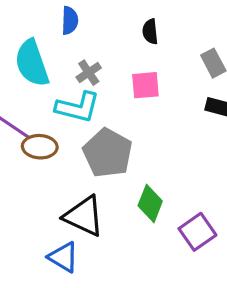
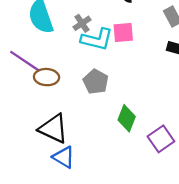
cyan L-shape: (78, 107) -> (97, 39), moved
gray pentagon: (108, 153) -> (96, 82), size x0.7
black triangle: (84, 216) -> (53, 129), moved

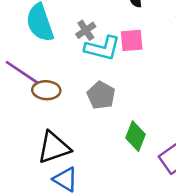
black triangle: (53, 129) -> (54, 148), turned -44

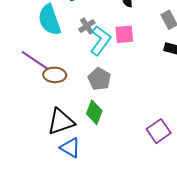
cyan L-shape: (102, 48) -> (100, 41), turned -68
green diamond: (136, 136) -> (94, 112), moved

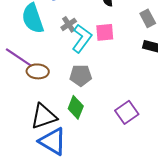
gray pentagon: (99, 79) -> (81, 75), turned -30
purple square: (159, 131) -> (127, 112), moved
blue triangle: (70, 148) -> (53, 141), size x1.4

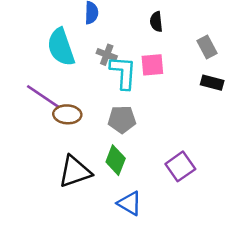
gray cross: (69, 24) -> (107, 55), turned -35
cyan L-shape: (82, 38) -> (123, 72), turned -32
blue triangle: (53, 141) -> (130, 203), moved, size x0.7

